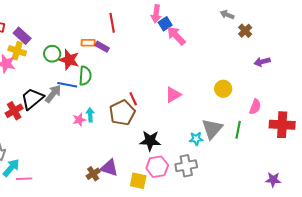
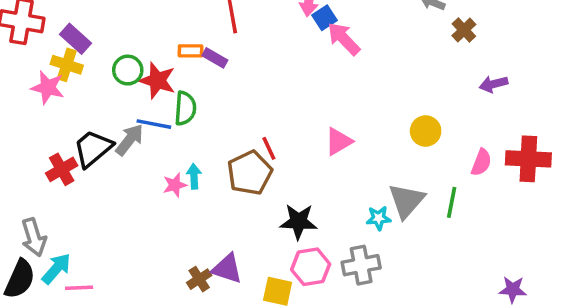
red cross: (282, 125) -> (528, 159), moved

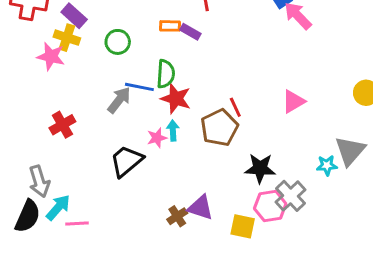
red star: (157, 81) -> (176, 99), moved
black trapezoid: (93, 148) -> (126, 161), moved
gray cross: (361, 265) -> (291, 196), moved, turned -32

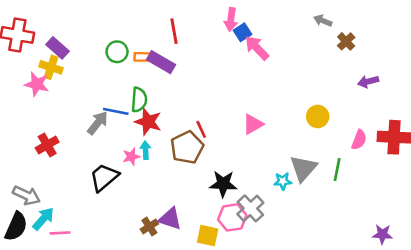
purple rectangle: (190, 32) -> (161, 62), size x1.5
green circle: (118, 42) -> (117, 52), moved
gray arrow: (39, 181) -> (26, 195), turned -48

